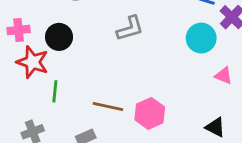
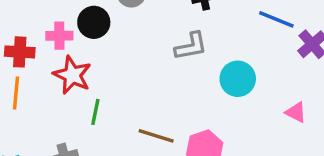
black circle: (59, 37) -> (94, 22), moved
cyan circle: (201, 38) -> (238, 79), moved

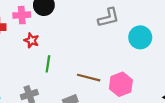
red star: (72, 75) -> (32, 40), size x0.6

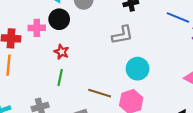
cyan circle: (140, 37) -> (138, 69), moved
red star: (32, 40) -> (61, 52), moved

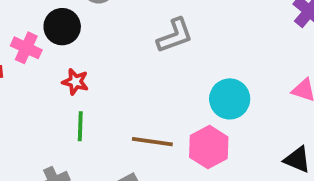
pink cross: (37, 28) -> (26, 48), turned 35
cyan circle: (138, 69) -> (230, 99), moved

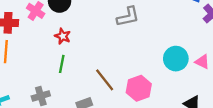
cyan circle: (230, 99) -> (176, 59), moved
brown line: (152, 142) -> (105, 80), turned 35

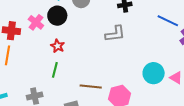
brown line: (105, 80) -> (91, 87), turned -50

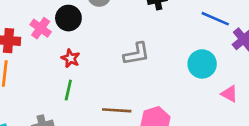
gray L-shape: (115, 34) -> (136, 54), moved
cyan circle: (154, 73) -> (202, 64), moved

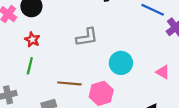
cyan circle: (202, 64) -> (121, 63), moved

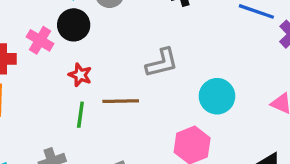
brown line: (69, 83) -> (121, 101), moved

